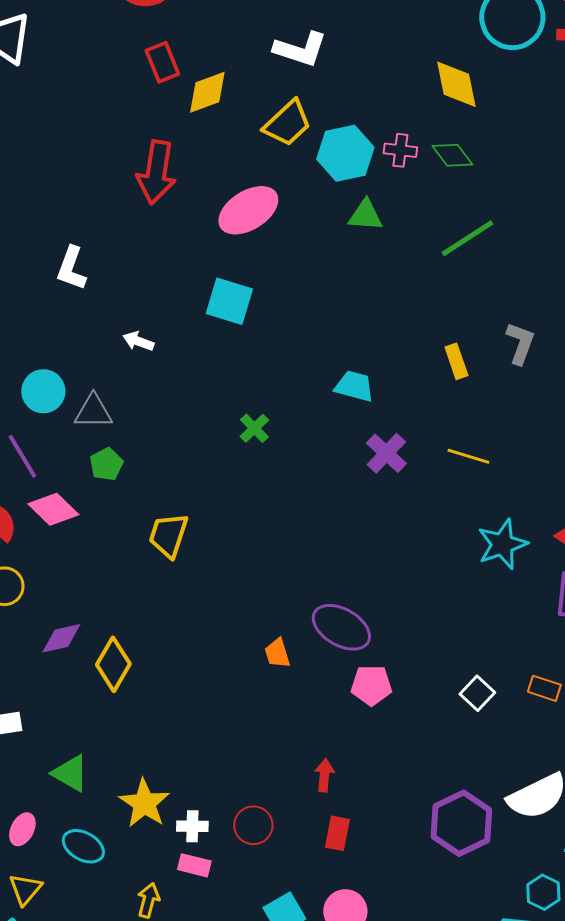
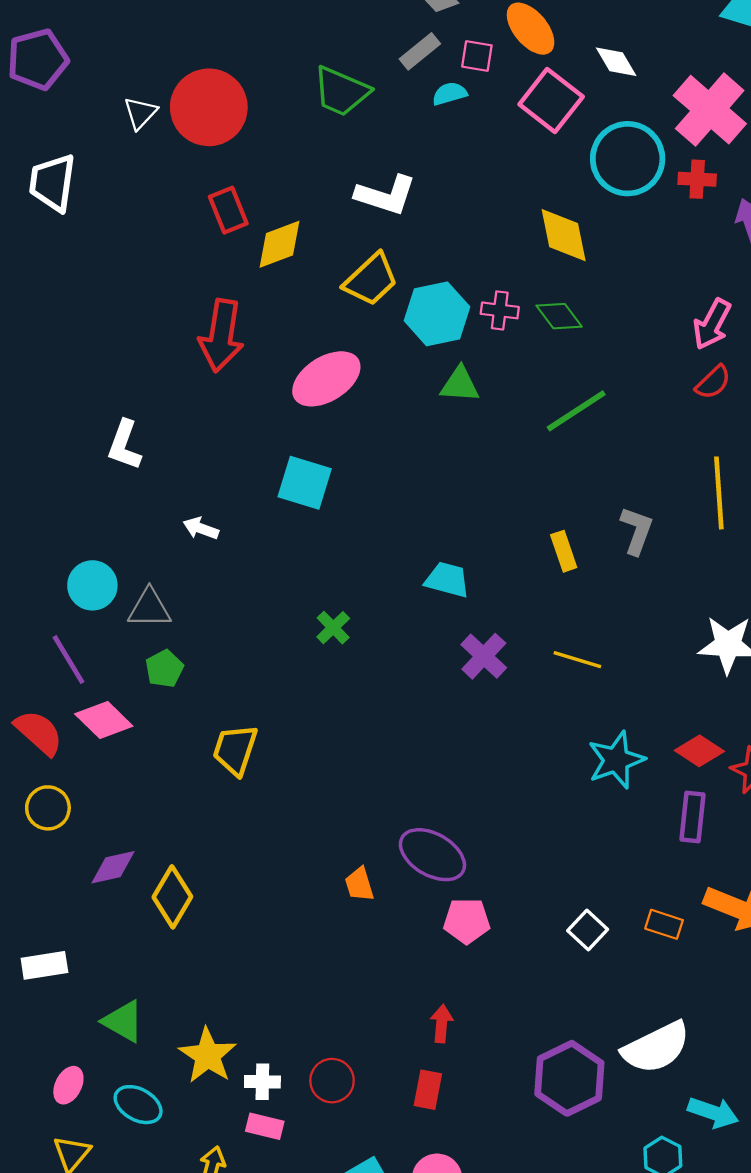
red arrow: (324, 775) -> (442, 1024), moved

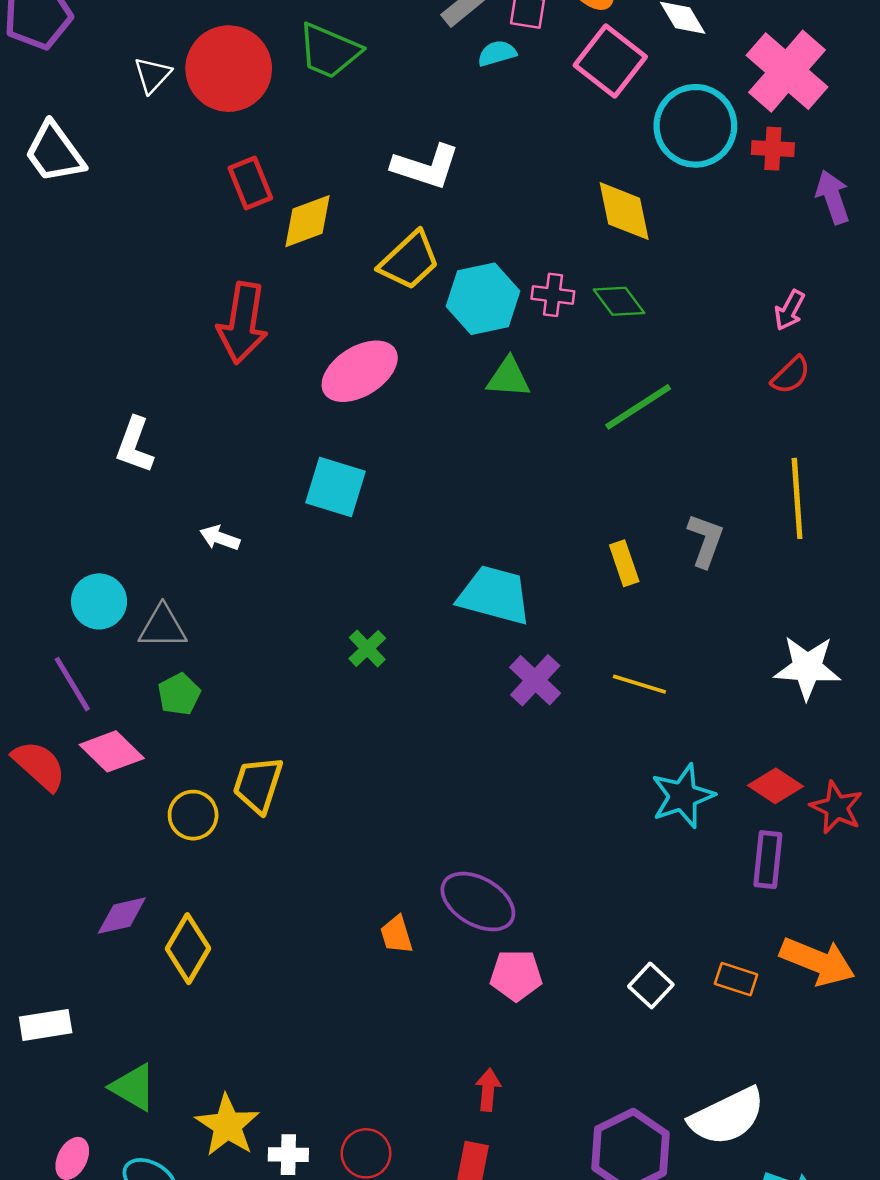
green trapezoid: (341, 91) -> (329, 51), moved
white trapezoid: (52, 183) -> (54, 153), turned -44
pink arrow: (712, 324) -> (789, 310), size x0.7
cyan trapezoid: (447, 580) -> (494, 595), size x1.5
yellow circle: (48, 808) -> (193, 815), moved

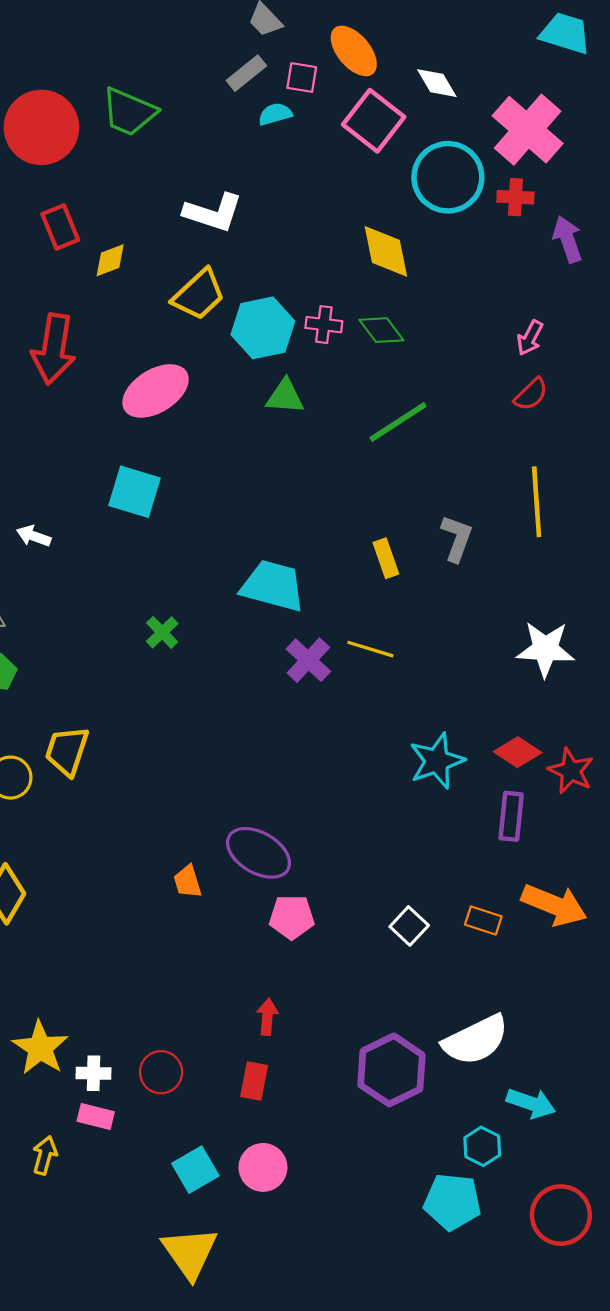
yellow diamond: (308, 221) -> (110, 260), size x0.7
yellow line: (639, 684) -> (370, 649), moved

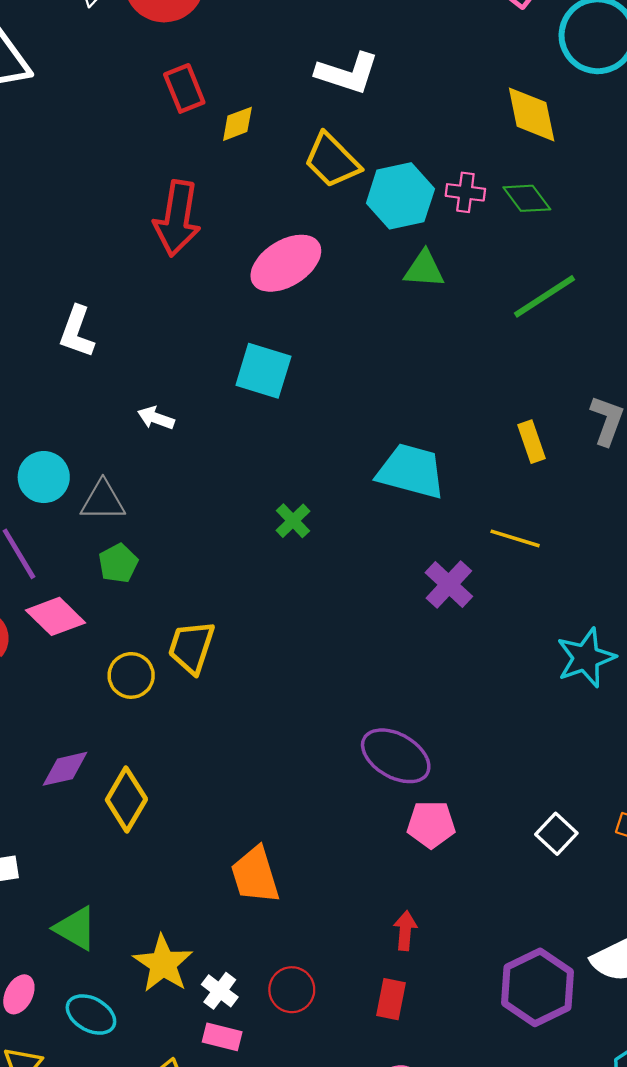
yellow trapezoid: (199, 295) -> (332, 160), turned 88
purple cross: (308, 660) -> (449, 585), moved
orange trapezoid: (188, 882) -> (255, 875), moved, size x1.6
white cross: (93, 1073) -> (220, 991), turned 36

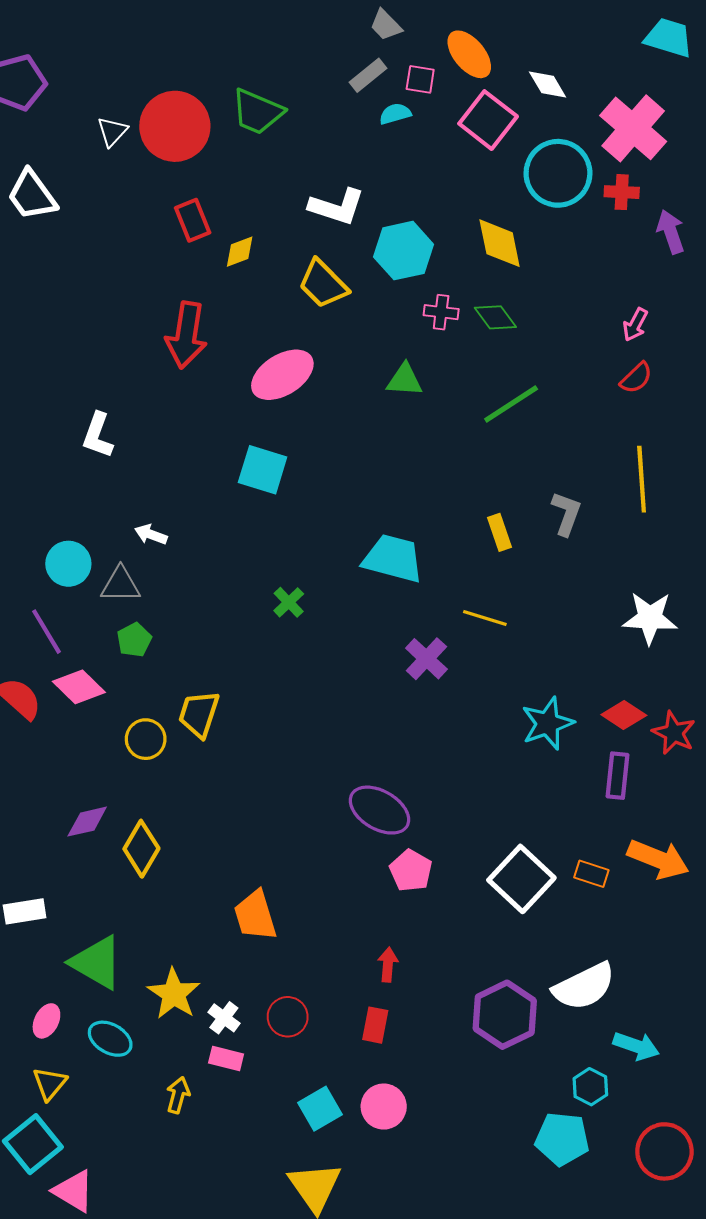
cyan hexagon: (400, 196) -> (403, 251), moved
white arrow: (156, 418) -> (151, 534), moved
pink pentagon: (431, 824) -> (411, 871), turned 30
white square: (556, 834) -> (521, 879), size x1.8
green triangle: (76, 928) -> (97, 962), size x1.4

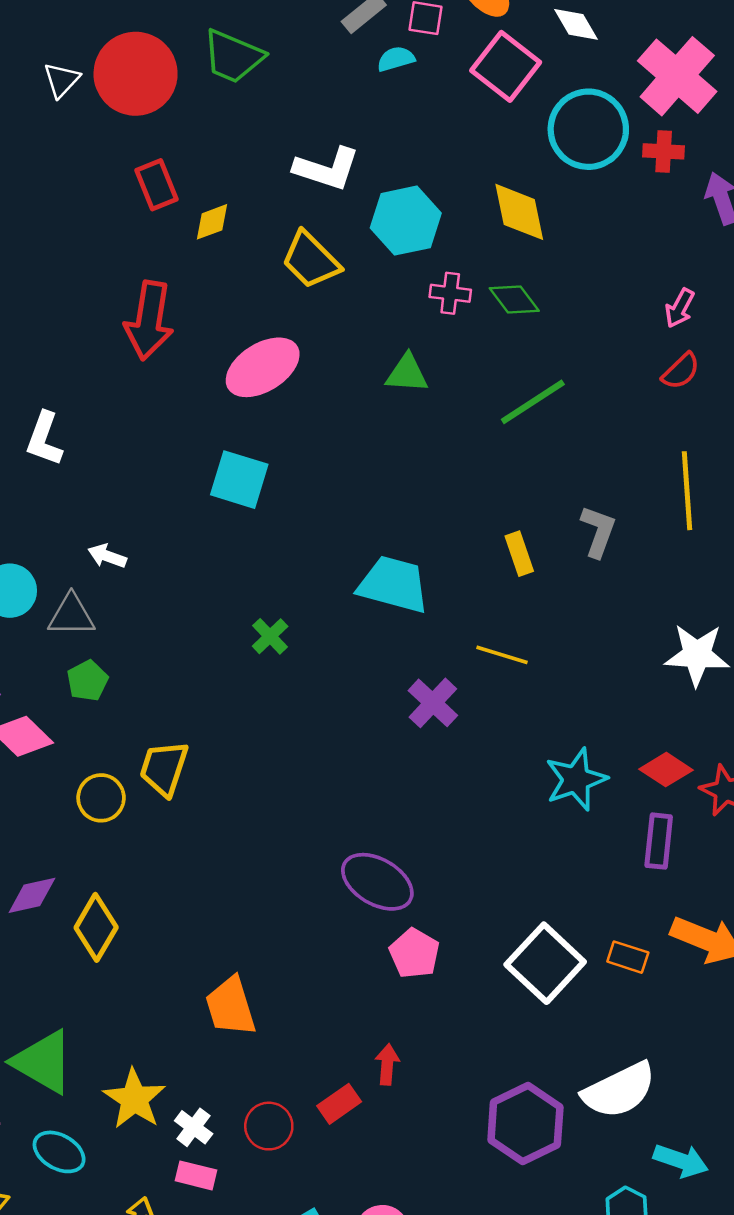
red rectangle: (375, 1025) -> (339, 1104), moved, turned 44

